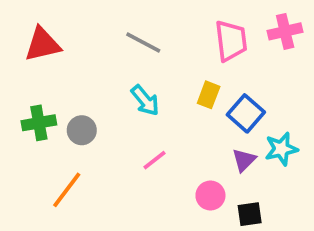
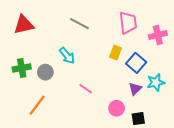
pink cross: (285, 31) -> (158, 35), moved
cyan arrow: (145, 100) -> (67, 56), moved
pink line: (154, 160) -> (86, 89), turned 72

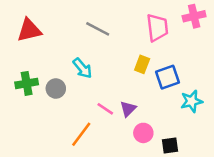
pink cross: (158, 35) -> (194, 16), moved
blue square: (136, 63) -> (167, 77), turned 30
purple triangle: (135, 89) -> (128, 109), moved
orange line: (37, 105) -> (81, 134), moved

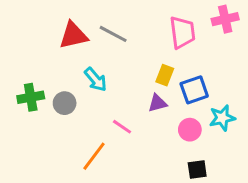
red triangle: (29, 30) -> (73, 35), moved
purple triangle: (128, 109) -> (157, 103), moved, turned 30
pink circle: (143, 133) -> (190, 130), moved

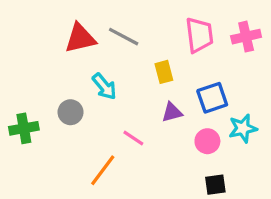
pink cross: (225, 19) -> (246, 37), moved
yellow rectangle: (165, 75) -> (164, 72), moved, turned -36
green cross: (31, 97) -> (24, 128), moved

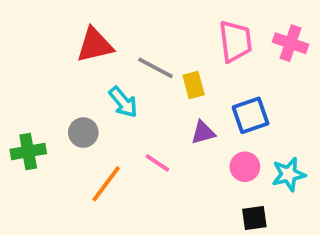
gray line: (124, 37) -> (156, 68), moved
pink cross: (246, 37) -> (290, 43), turned 32
cyan star: (243, 128) -> (289, 174), moved
orange line: (103, 170) -> (106, 184), moved

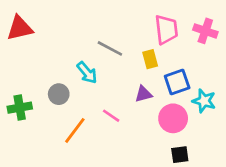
red triangle: (95, 45) -> (20, 28), moved
yellow rectangle: (194, 85) -> (150, 59), moved
pink circle: (245, 167) -> (173, 118), size x1.4
cyan star: (289, 174) -> (204, 101), moved, turned 30

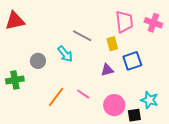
gray circle: (59, 94) -> (38, 61), moved
cyan star: (204, 101) -> (149, 100), moved
pink line: (111, 116) -> (83, 94), moved
pink circle: (173, 118) -> (114, 105), moved

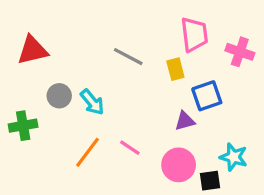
red triangle: (15, 21) -> (33, 50), moved
pink cross: (153, 23) -> (240, 52), moved
cyan arrow: (65, 54) -> (92, 102), moved
purple triangle: (107, 70) -> (185, 121), moved

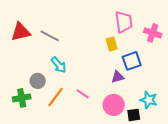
gray line: (128, 57) -> (50, 36), moved
gray circle: (59, 96) -> (38, 81), moved
green cross: (23, 126) -> (22, 98), moved

